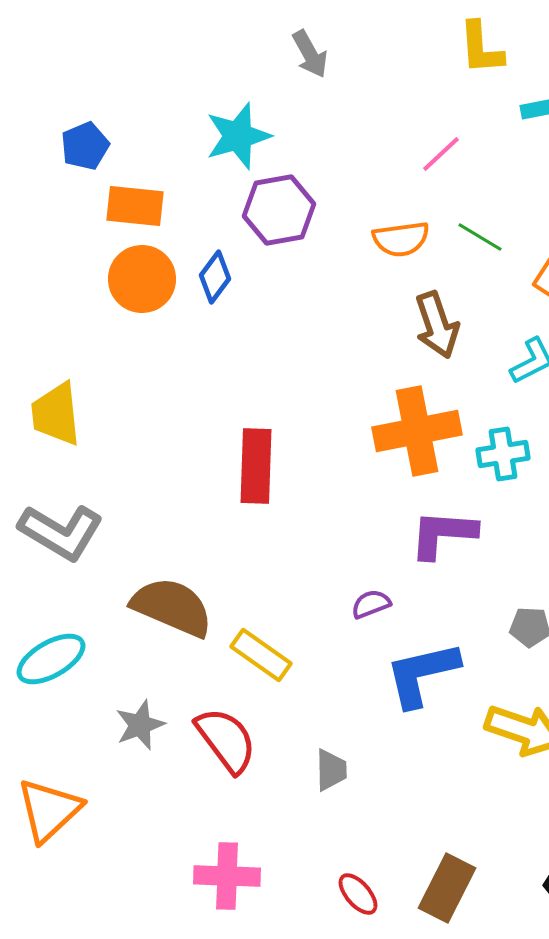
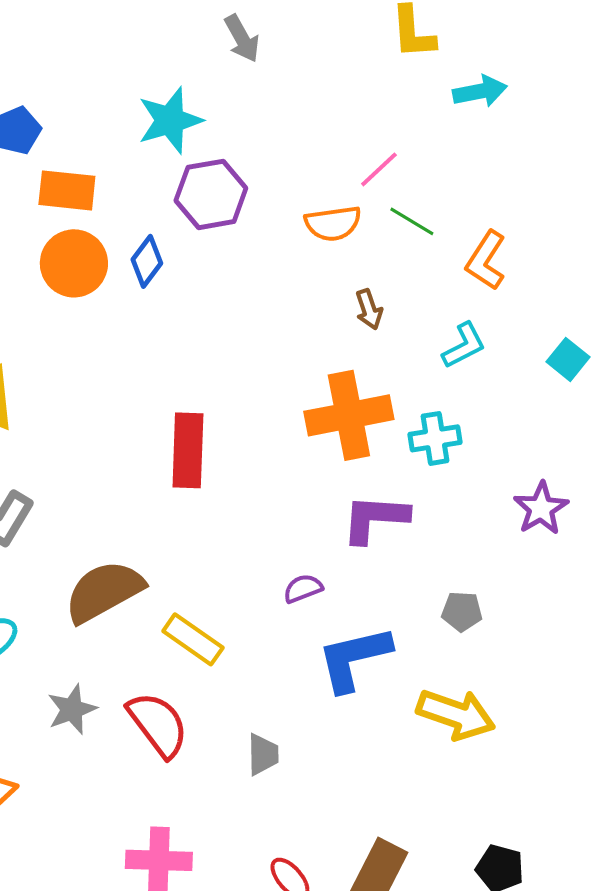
pink line: (441, 154) -> (379, 169), moved
brown arrow: (437, 325) -> (369, 309), size x0.6
brown semicircle: (172, 607) -> (104, 591), turned -52

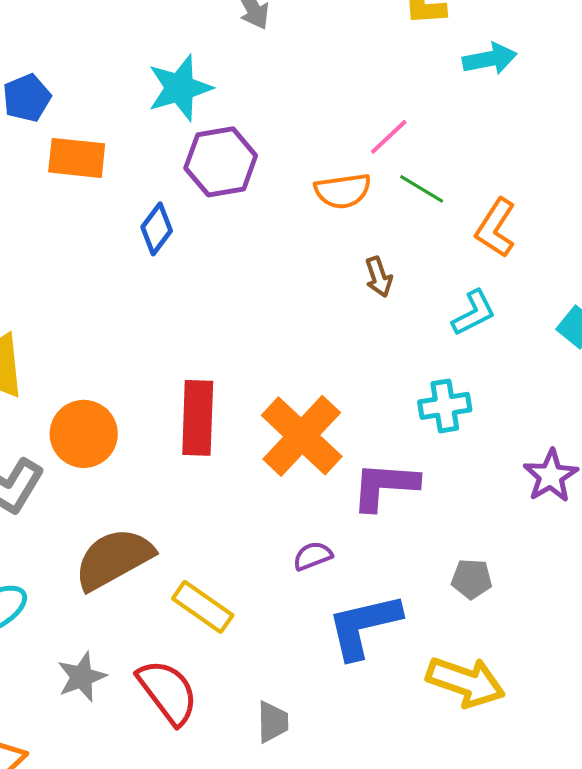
orange circle: (74, 263) -> (84, 434), moved
orange cross: (349, 415) -> (302, 436), moved, turned -36

